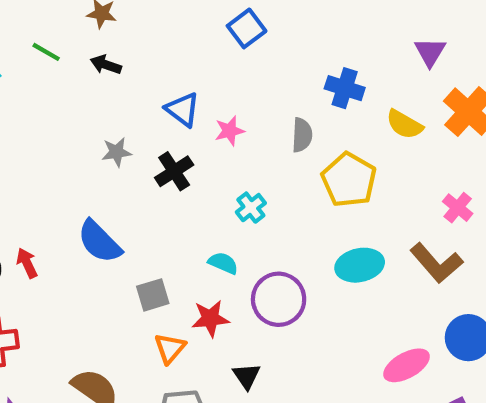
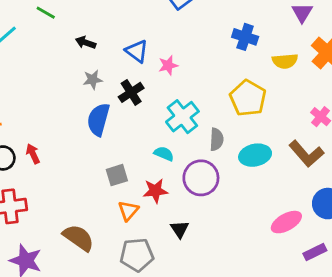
black arrow: (106, 65) -> (86, 43), moved
yellow semicircle: (404, 124) -> (285, 61), turned -35
gray semicircle: (302, 135) -> (217, 139), moved
cyan cross: (251, 208) -> (182, 117), size x1.6
blue semicircle: (99, 242) -> (98, 119), moved, turned 60

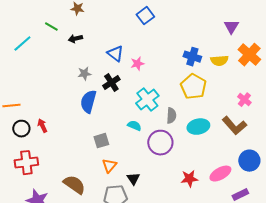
blue cross: (245, 37) -> (192, 57), moved
black arrow: (86, 43) -> (75, 39), moved, turned -32
red star: (155, 191) -> (189, 179), moved
black triangle: (180, 229) -> (133, 179), moved

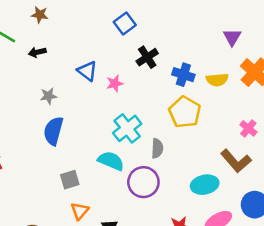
black cross: (111, 83) -> (147, 57), moved
cyan semicircle: (134, 126) -> (111, 161), size x1.5
cyan ellipse: (198, 127) -> (205, 185), moved

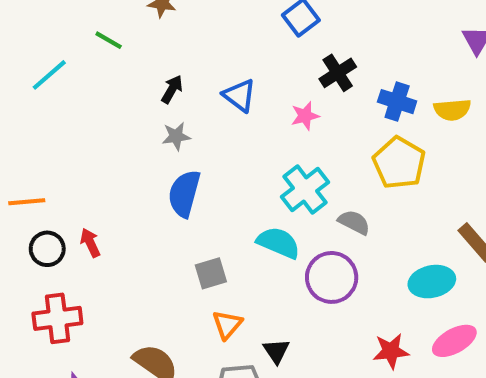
black arrow: (37, 52) -> (172, 89), moved, turned 133
pink star: (115, 83) -> (305, 116), moved
gray semicircle: (157, 148) -> (354, 222), turned -66

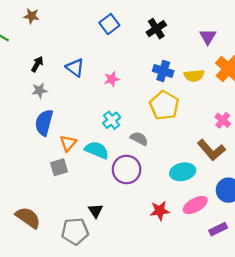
black cross: (338, 73) -> (156, 29), moved
cyan cross: (305, 189) -> (112, 120), size x0.7
orange triangle: (227, 325) -> (68, 143), moved

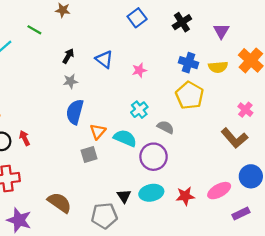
purple triangle: (208, 37) -> (221, 31), moved
cyan ellipse: (183, 172) -> (151, 193), moved

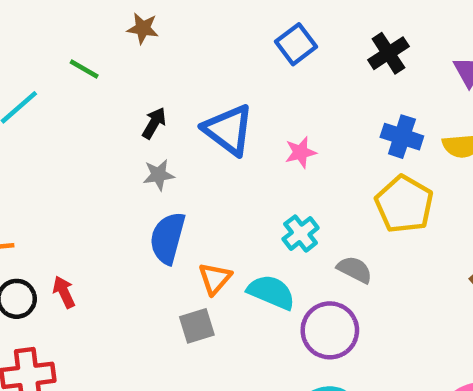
blue triangle: (104, 59) -> (228, 130), size x1.4

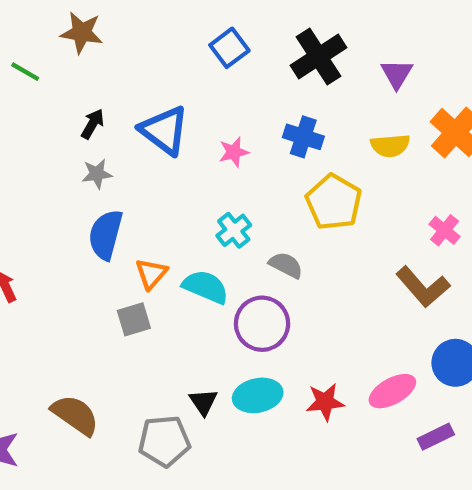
brown star: (143, 28) -> (82, 33), size x1.4
black cross: (388, 53) -> (319, 56), size x1.4
blue cross: (402, 137) -> (303, 137), moved

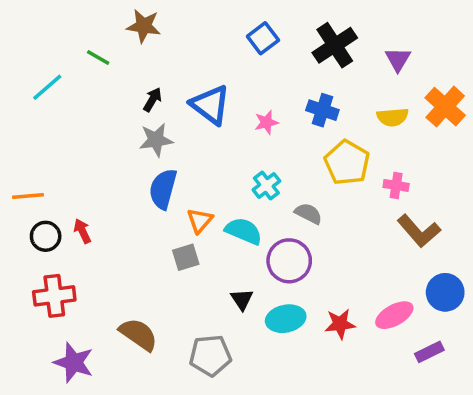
gray star: (97, 174) -> (156, 140), size x1.4
pink cross: (445, 230) -> (396, 185), moved, turned -30
black triangle: (203, 402) -> (242, 299), moved

